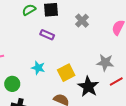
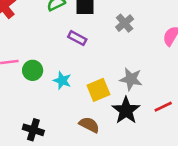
gray star: (105, 63) -> (131, 79), moved
green circle: (12, 84) -> (33, 70), moved

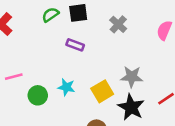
green circle: (33, 70) -> (38, 95), moved

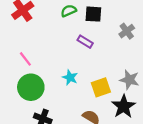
pink line: (14, 77) -> (25, 59), turned 56
green circle: (38, 95) -> (31, 87), moved, size x1.5

